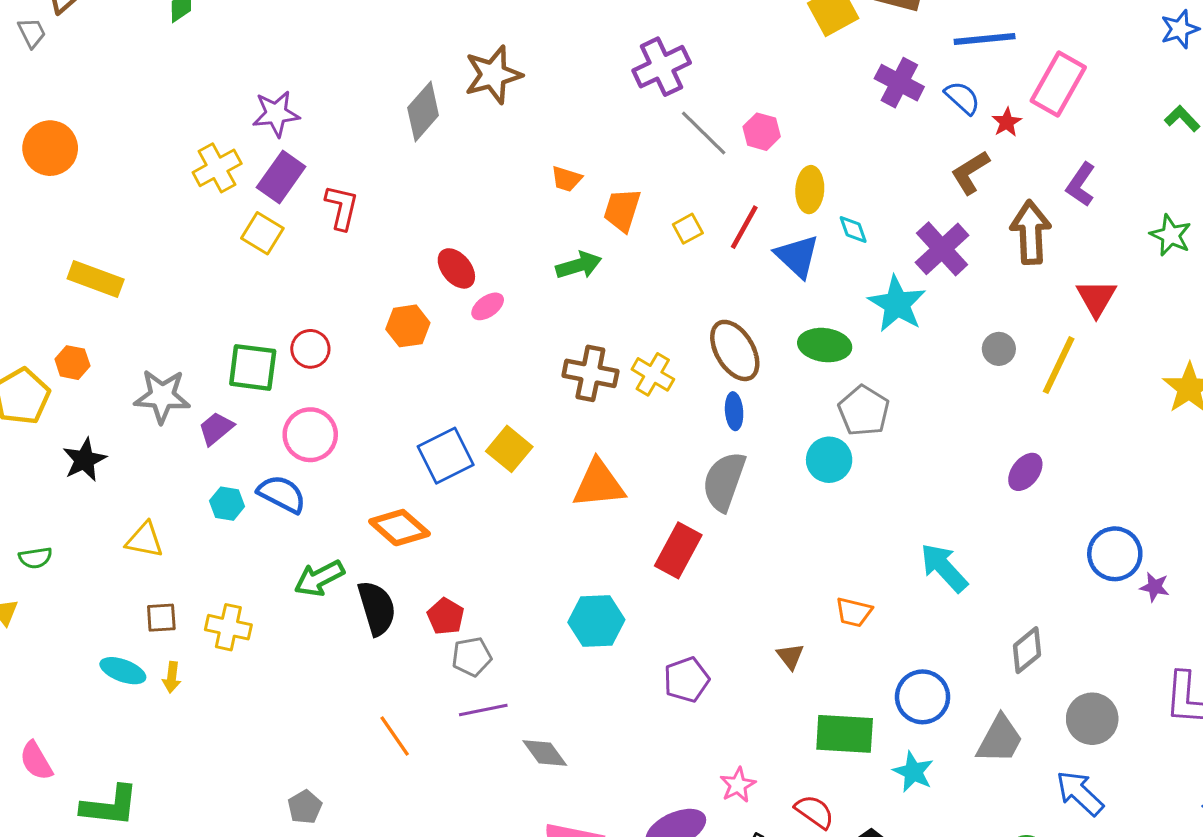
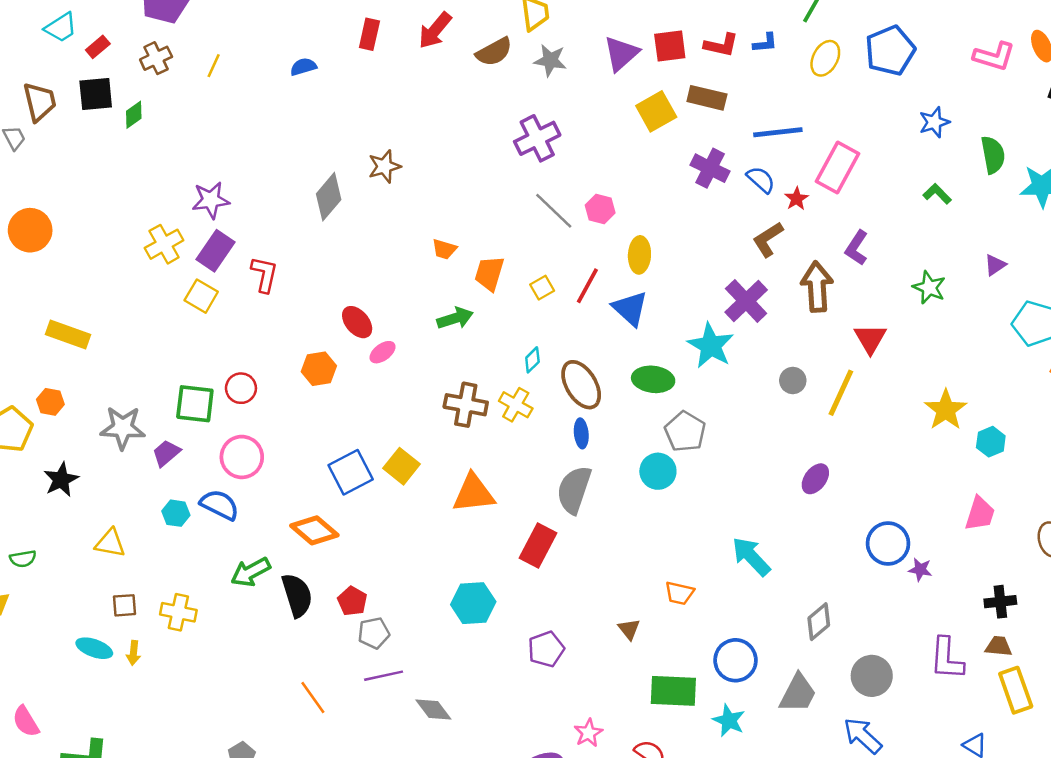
purple cross: (662, 67) -> (537, 138), moved
brown star: (493, 75) -> (384, 166), size x0.7
cyan diamond: (853, 230) -> (532, 360), moved, turned 65

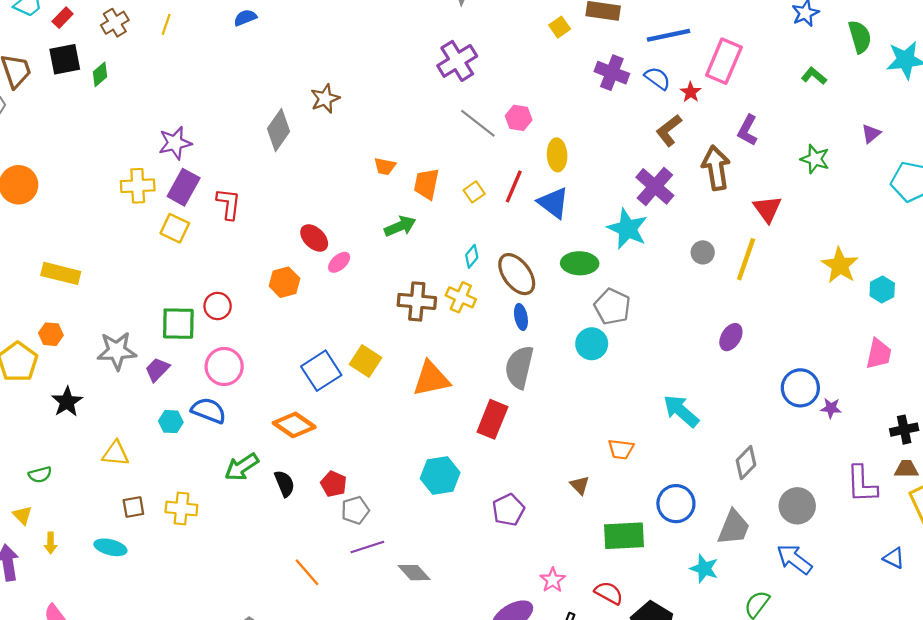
yellow square: (656, 111) -> (560, 27), size x0.6
yellow cross: (164, 244) -> (138, 186), turned 32
black semicircle: (297, 595) -> (284, 483), size x0.7
yellow arrow: (134, 653) -> (51, 543), moved
cyan star: (729, 720) -> (704, 569), moved

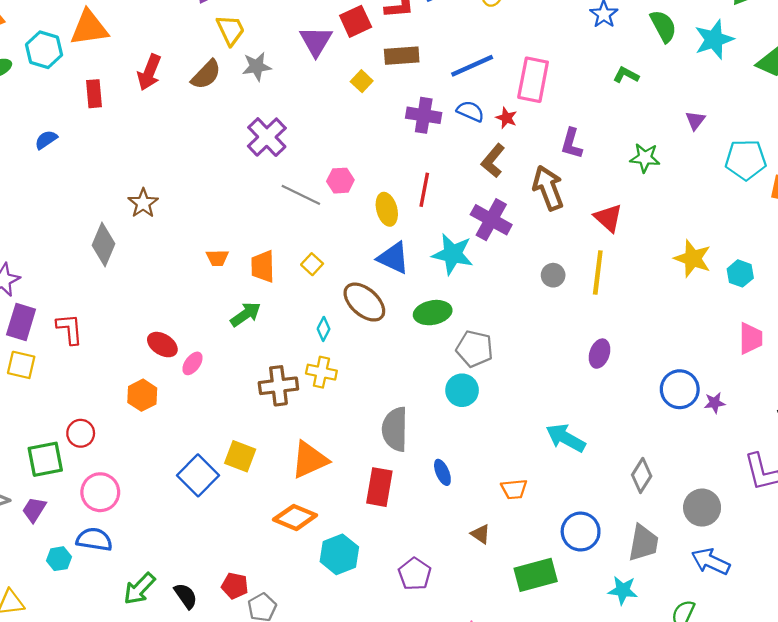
red line: (514, 186) -> (424, 190), moved
cyan star: (627, 229) -> (453, 254), moved
brown ellipse: (517, 274) -> (364, 302), moved
blue ellipse: (521, 317) -> (442, 472), moved
orange diamond: (294, 425) -> (295, 517), moved

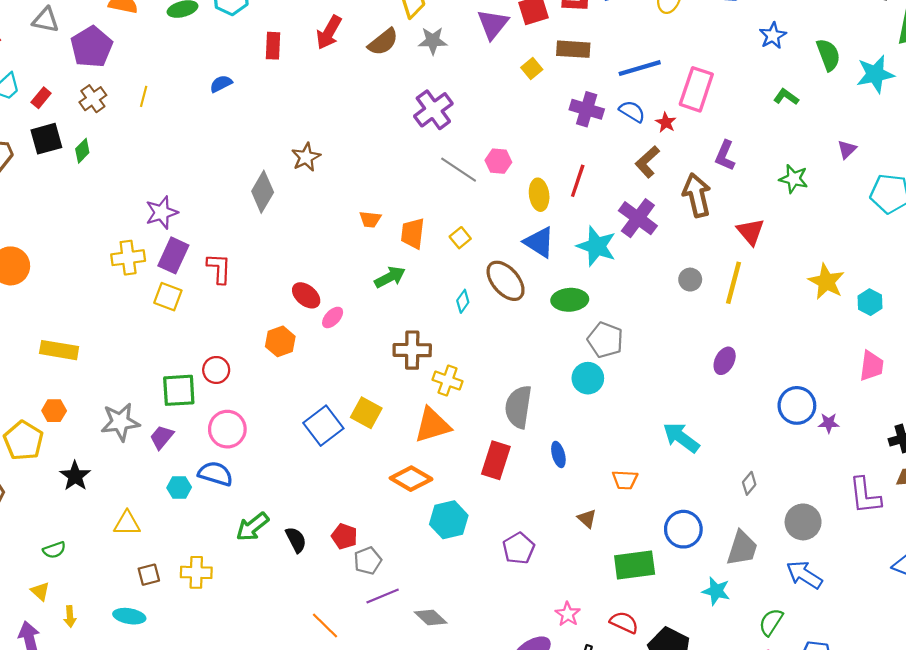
yellow cross: (321, 372) -> (448, 381), moved
gray diamond: (642, 475) -> (749, 483), size x0.7

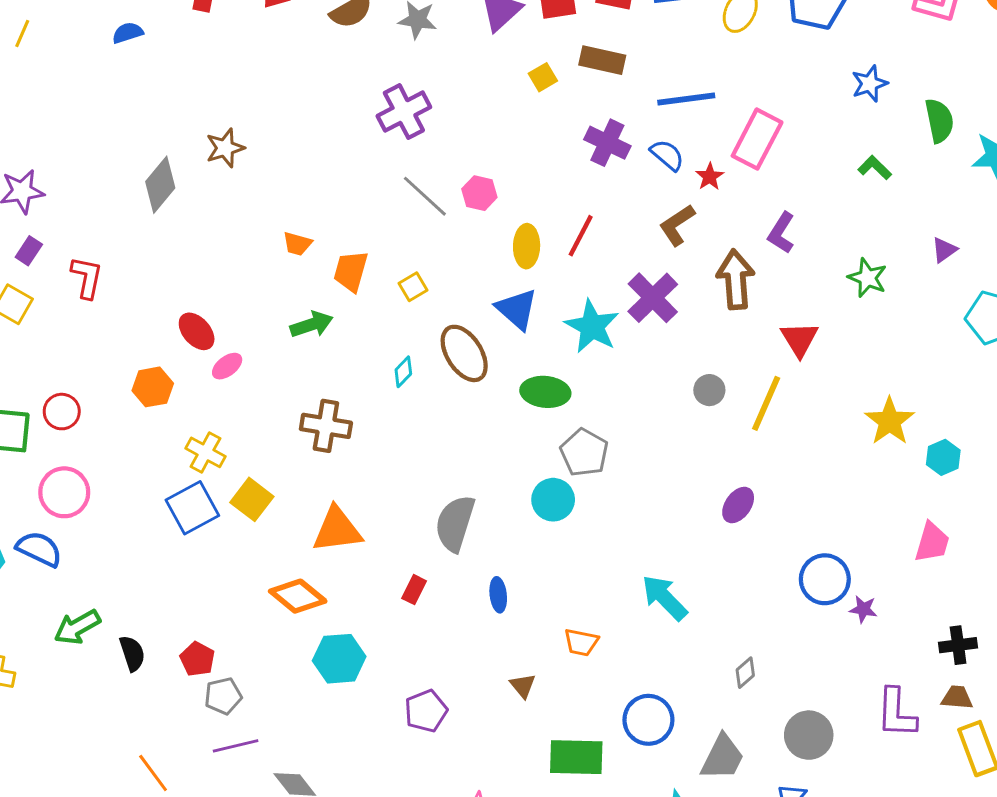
purple rectangle: (173, 255) -> (29, 251), size x0.6
yellow cross: (448, 381) -> (205, 452), moved
red rectangle: (496, 460) -> (414, 590), size x0.6

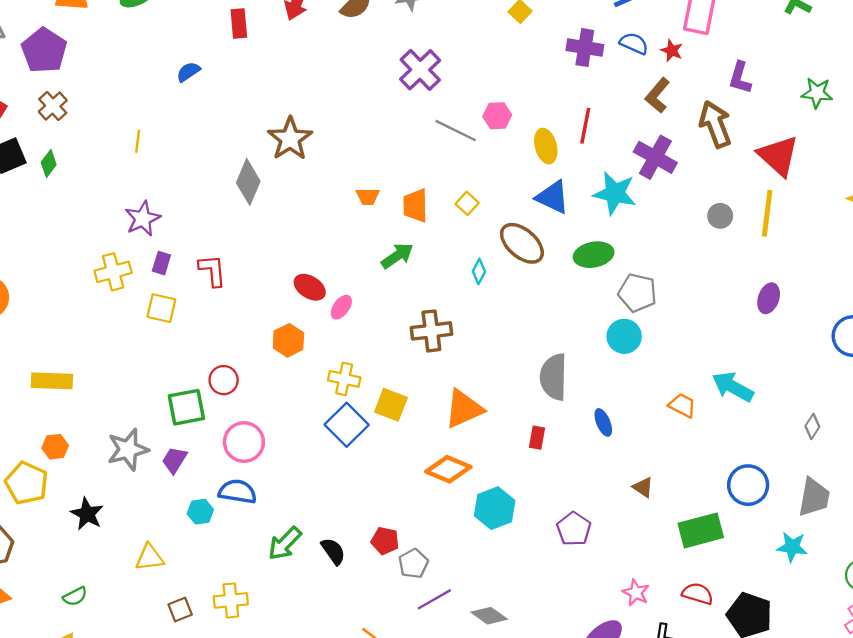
yellow line: (22, 34) -> (138, 141), moved
brown star: (225, 148) -> (290, 139), size x1.4
red triangle: (799, 339) -> (778, 156), size x1.4
orange trapezoid: (581, 642) -> (682, 405), moved, turned -148

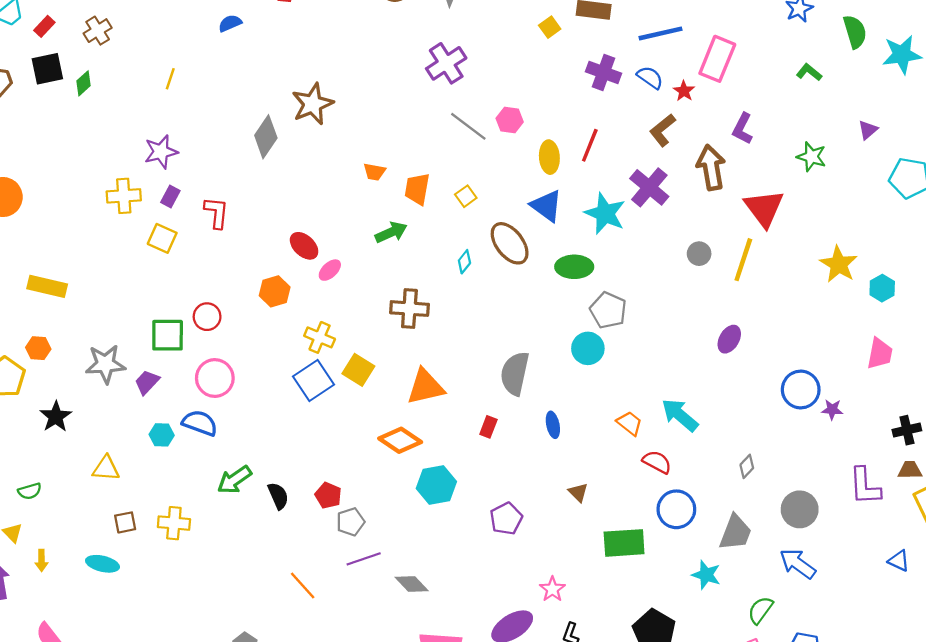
red semicircle: (698, 594) -> (657, 462), moved

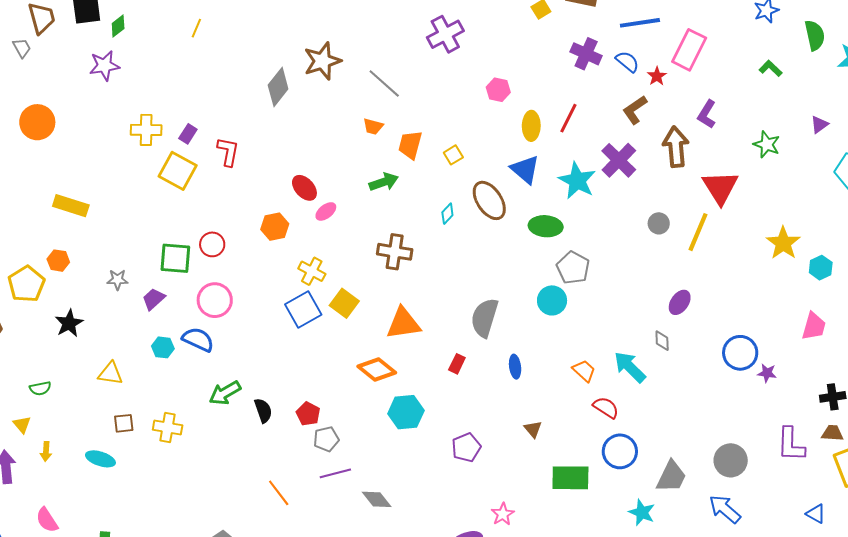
gray line: (468, 126) -> (384, 83), moved
purple star: (161, 152) -> (104, 66), moved
yellow square: (162, 238) -> (178, 171), size x1.4
gray star: (105, 364) -> (117, 280), size x0.6
gray diamond: (747, 466) -> (662, 341), moved, turned -50

